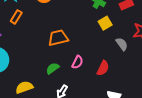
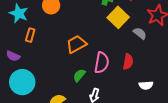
yellow square: (105, 23) -> (118, 17), size x1.5
pink semicircle: (77, 62) -> (102, 63), size x1.5

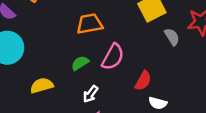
red semicircle: (128, 62) -> (143, 81), moved

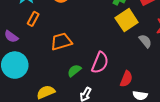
orange trapezoid: (90, 24) -> (61, 41), moved

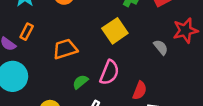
orange rectangle: (33, 19) -> (27, 32), moved
yellow square: (127, 20) -> (115, 31), moved

